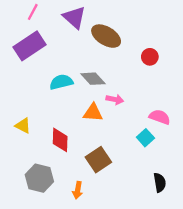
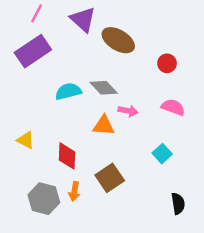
pink semicircle: (160, 117) -> (173, 107), moved
orange arrow: (78, 190) -> (74, 191), moved

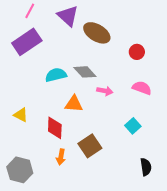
orange triangle: (104, 126) -> (74, 104), moved
gray hexagon: (44, 199) -> (20, 170), moved

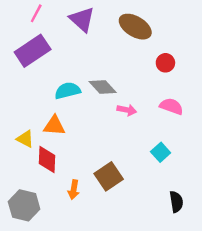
brown ellipse: (97, 33) -> (135, 27), moved
orange triangle: (74, 104) -> (54, 126), moved
red diamond: (55, 128) -> (47, 159), moved

